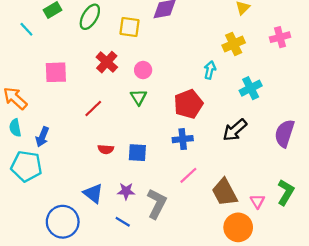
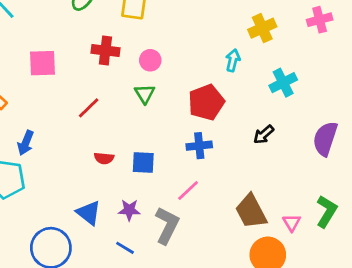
red cross: (107, 62) -> (105, 50), turned -35
black arrow: (235, 130) -> (264, 134), size x0.7
pink line: (188, 175) -> (188, 190), moved

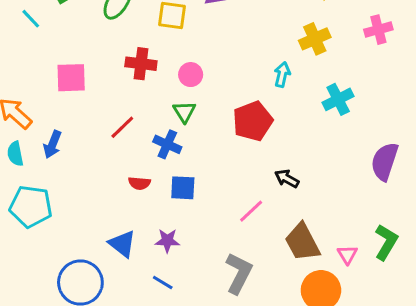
black arrow: (264, 134) -> (287, 179), moved, turned 70
blue arrow: (26, 143) -> (52, 144), moved
blue cross: (199, 146) -> (167, 144), moved, turned 30
pink line: (188, 190) -> (251, 211), moved
gray L-shape: (167, 225) -> (239, 273), moved

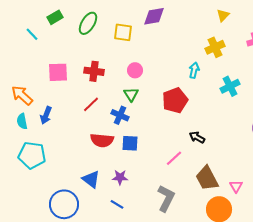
red cross: (141, 64) -> (94, 71), moved
red semicircle: (139, 183) -> (102, 140), size x1.6

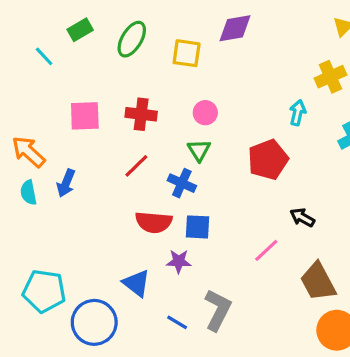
cyan pentagon: (32, 155) -> (44, 291), moved
purple star: (120, 177) -> (179, 261), moved
gray L-shape: (166, 198) -> (218, 310), moved

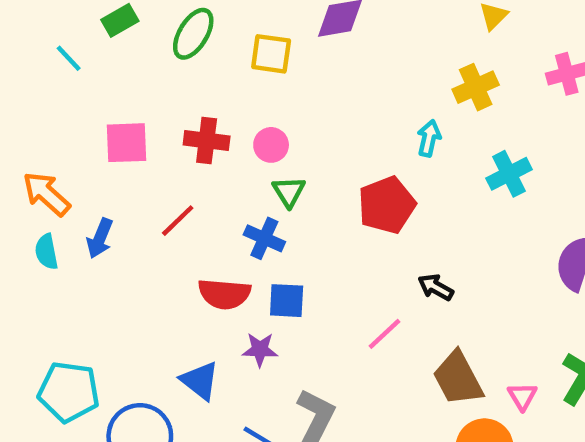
pink circle: (205, 113) -> (271, 145), moved
red line: (136, 166) -> (178, 221), moved

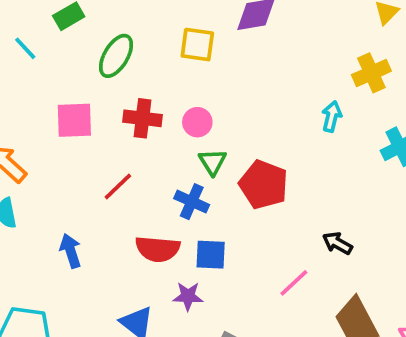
green ellipse: (193, 34) -> (116, 56), moved
red pentagon: (387, 205) -> (264, 185), moved, turned -30
blue arrow: (100, 238) -> (71, 251), moved, turned 140

